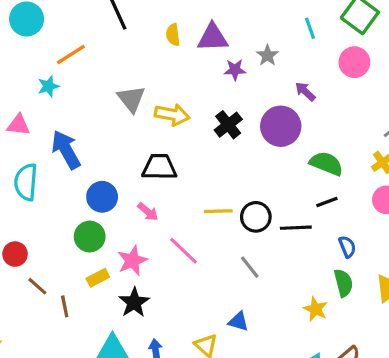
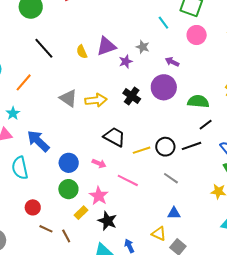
cyan star: (48, 86) -> (13, 113), moved
black trapezoid: (159, 167) -> (114, 137), moved, turned 45
red circle: (15, 254) -> (33, 207), moved

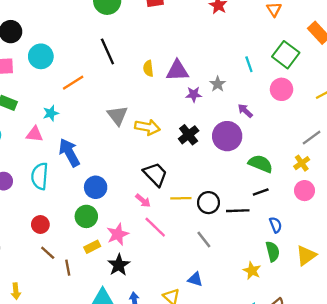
pink arrow: (99, 163) -> (143, 201), moved

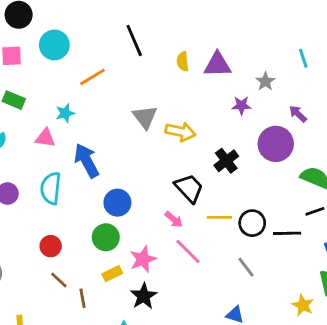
purple star: (194, 94) -> (241, 105), moved
black cross: (189, 135) -> (226, 161), moved

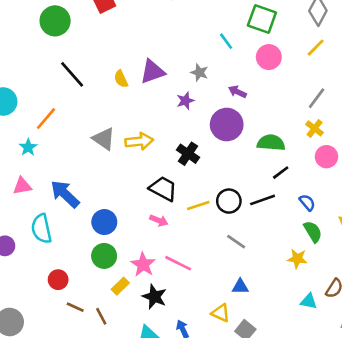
cyan star: (65, 113) -> (28, 147), moved
pink line: (188, 252) -> (178, 263), moved

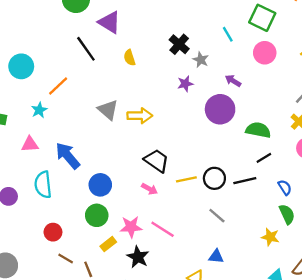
purple triangle: (152, 72) -> (109, 22), moved, turned 45
black cross: (188, 154) -> (179, 44), moved
pink star: (143, 264) -> (131, 227), turned 30

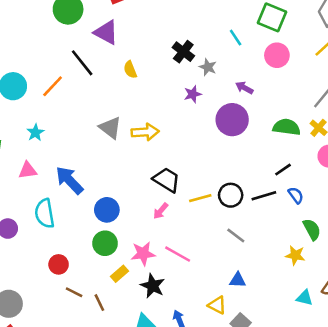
orange line: (58, 86) -> (53, 86), moved
green semicircle: (258, 130) -> (287, 127), moved
blue semicircle: (285, 187) -> (296, 195), moved
pink arrow: (149, 189) -> (161, 211), turned 105

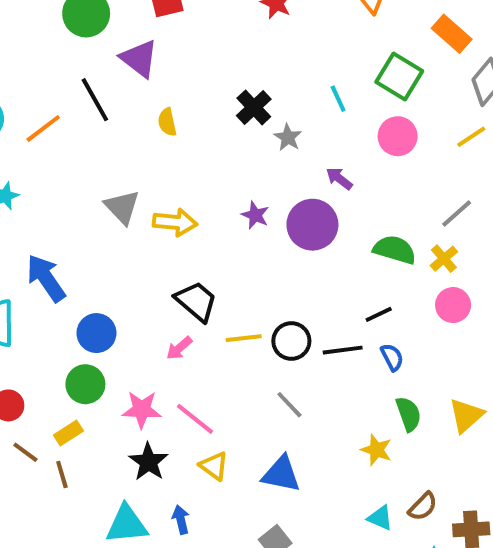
purple star: (193, 94) -> (255, 215), moved, turned 30
yellow rectangle: (120, 274) -> (68, 433), moved
blue triangle: (238, 280) -> (281, 474), size x1.5
yellow triangle: (217, 305) -> (214, 466), moved

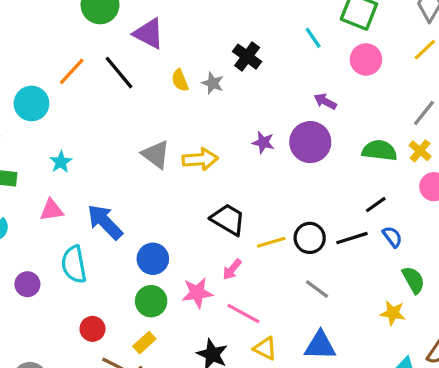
orange line: (43, 128) -> (72, 71), moved
gray star: (288, 137) -> (213, 83), moved
pink arrow: (179, 348) -> (232, 269), moved
pink star: (142, 410) -> (197, 293), moved

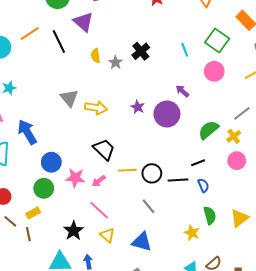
green semicircle: (379, 151) -> (209, 130), turned -60
pink star: (197, 293) -> (75, 178), moved

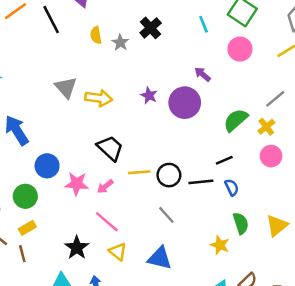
green circle: (44, 188) -> (25, 196), moved

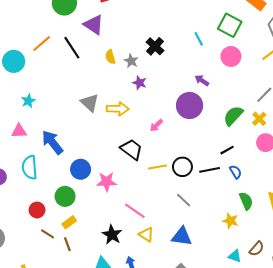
purple star: (149, 95) -> (140, 83), moved
pink arrow: (105, 186) -> (156, 125), moved

